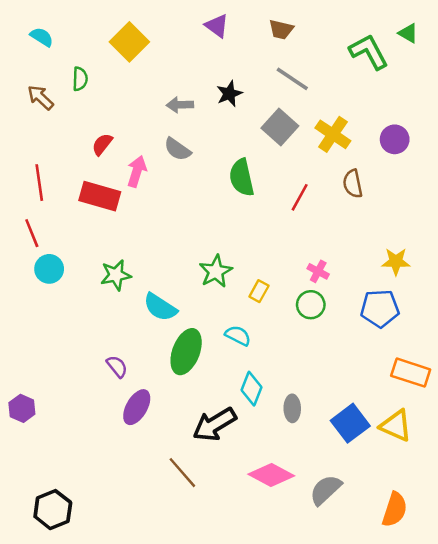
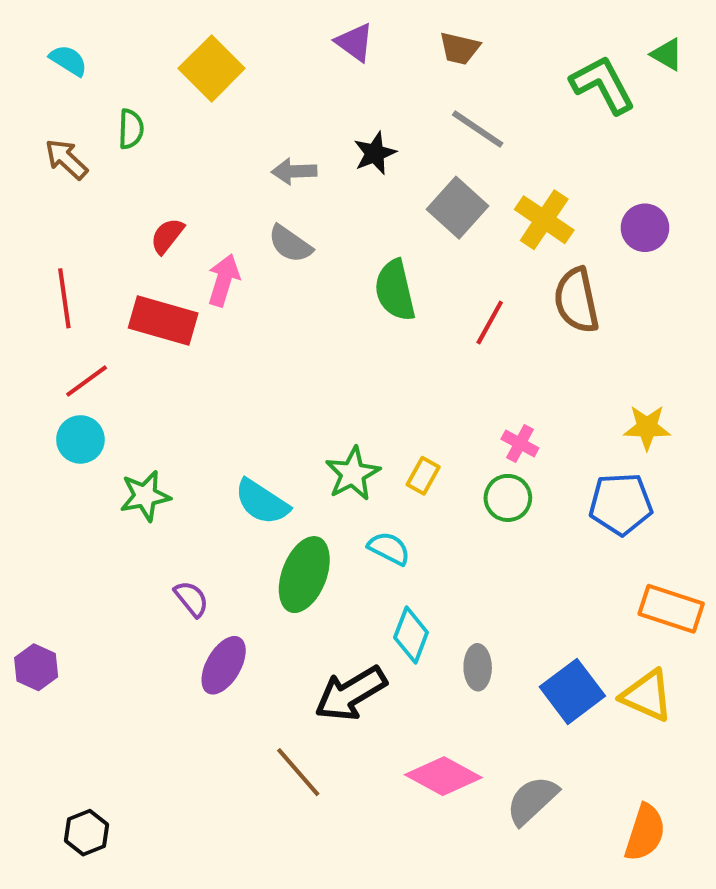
brown semicircle: (353, 184) -> (576, 300), size x1.4
red line: (32, 233) -> (87, 381), moved, turned 76
green star: (216, 271) -> (353, 474), moved
green star: (116, 275) -> (145, 496), moved
black hexagon: (53, 510) -> (87, 833), size x0.7

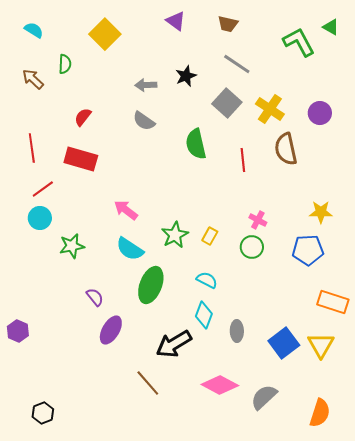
pink arrow: (224, 280) -> (126, 210), moved, turned -70
red line: (490, 323) -> (243, 160), turned -35
cyan semicircle: (389, 548) -> (207, 280), moved
yellow triangle: (647, 696) -> (321, 345), turned 36

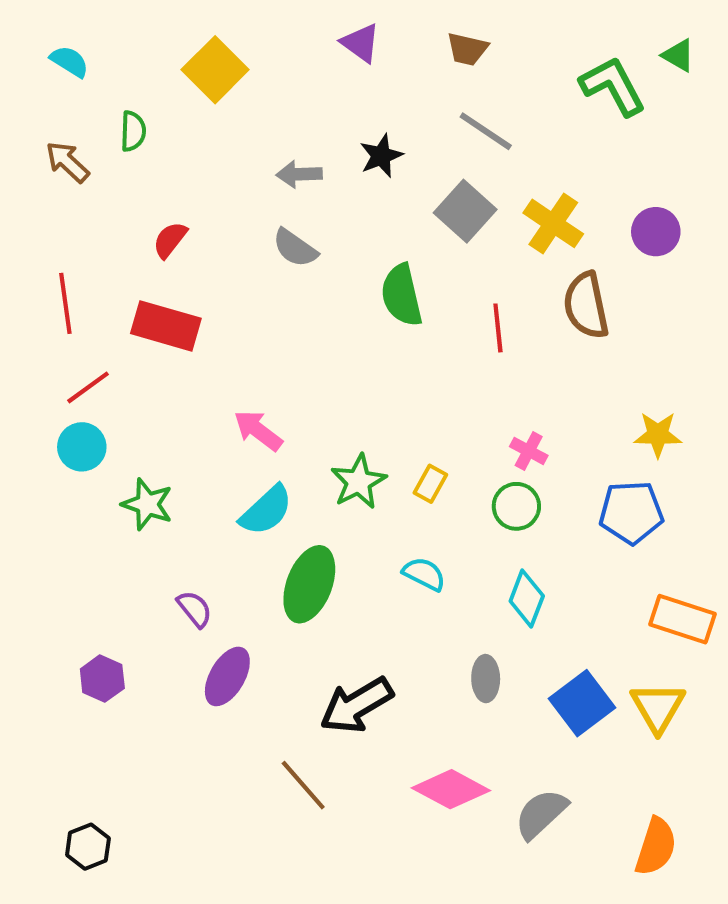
green star: (72, 246) -> (147, 504), turned 30
cyan semicircle: (130, 249) -> (266, 510), turned -76
cyan diamond: (204, 315) -> (527, 599), moved
purple hexagon: (18, 331) -> (102, 679), moved

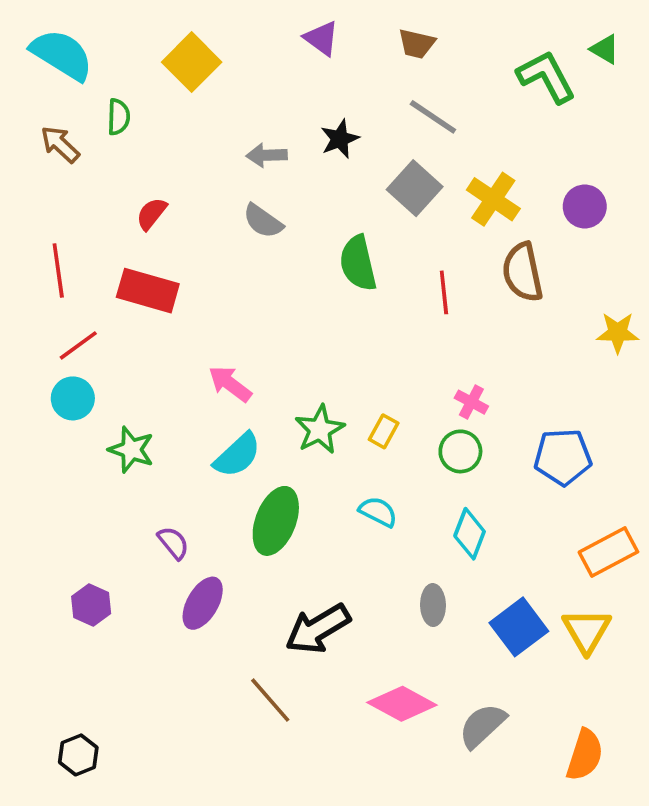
cyan semicircle: (69, 61) -> (62, 55), size x1.8
yellow star: (658, 435) -> (618, 333), moved
orange rectangle: (682, 619) -> (608, 552), turned -46

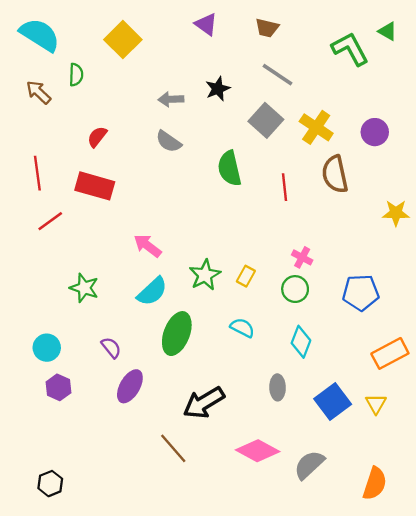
cyan circle: (73, 398) -> (47, 348), moved
yellow triangle: (587, 631) -> (376, 404), size x0.7

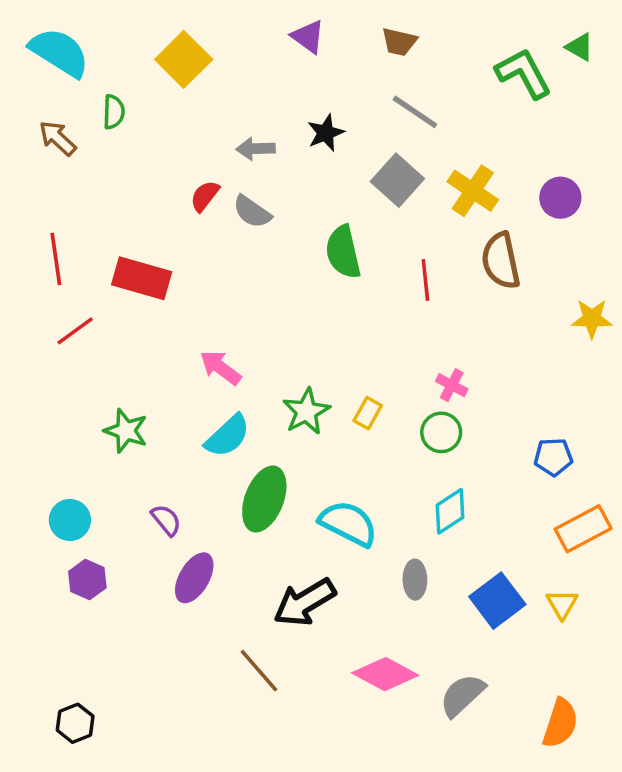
red semicircle: (97, 137) -> (205, 196), moved
blue pentagon: (361, 293) -> (553, 457), moved, size x0.7
cyan semicircle: (242, 328) -> (348, 524), moved, size x1.6
cyan diamond: (301, 342) -> (450, 511), turned 36

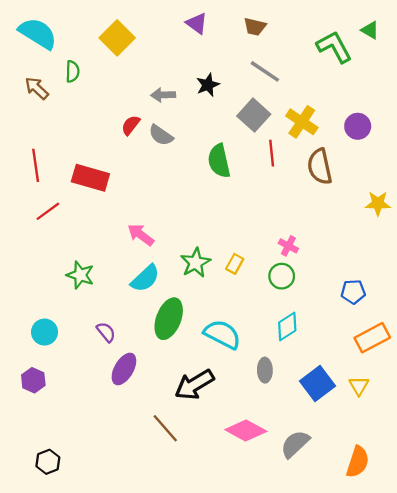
red line: (425, 280) -> (272, 153), moved
purple hexagon: (87, 580) -> (33, 380), moved

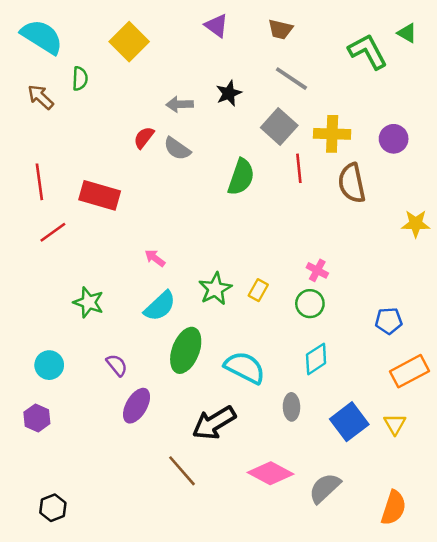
yellow cross: (302, 122) -> (332, 134), turned -32
green semicircle: (219, 161) -> (241, 177), turned -148
pink arrow: (141, 235) -> (155, 258), size x0.7

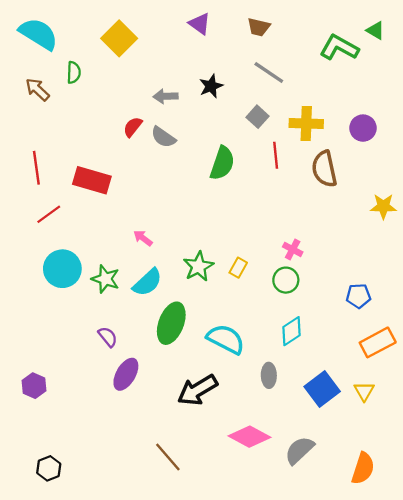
green L-shape: (368, 51) -> (339, 48), turned -33
gray square: (279, 126) -> (257, 117), size x0.7
green star: (89, 302) -> (105, 279), moved
cyan circle: (49, 365) -> (62, 269), moved, size x1.4
brown line: (182, 471) -> (168, 457), moved

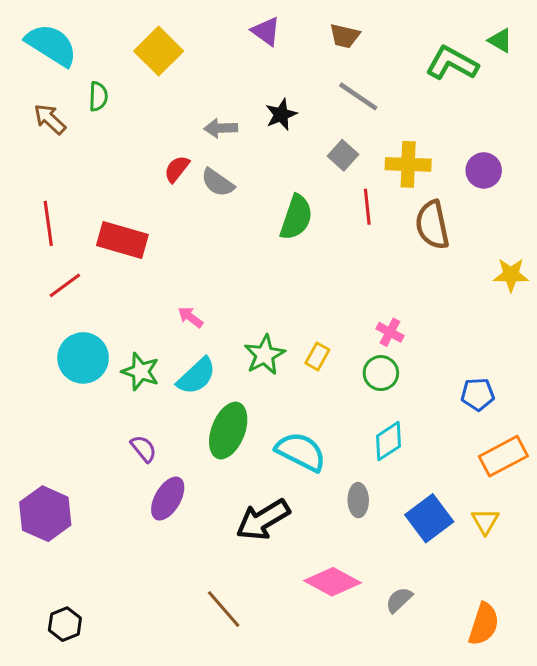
purple hexagon: (34, 386) -> (45, 514), size x1.6
gray semicircle: (299, 450) -> (399, 600), size x0.7

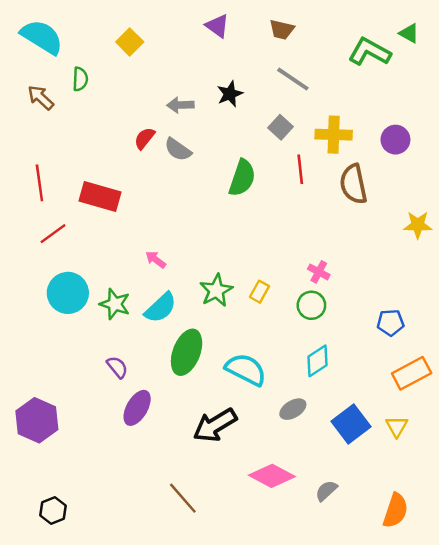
yellow square: (159, 51) -> (130, 42), size x0.7
gray ellipse: (358, 500) -> (293, 409), turned 60

